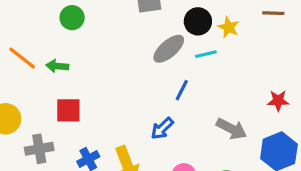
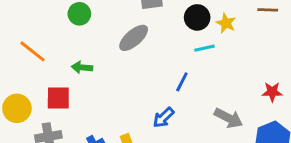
gray ellipse: (169, 49) -> (134, 38), moved
green arrow: (57, 66) -> (82, 67), moved
red square: (68, 110) -> (58, 98), moved

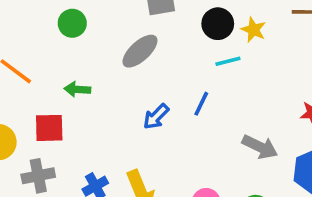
blue arrow: (163, 118) -> (156, 117), moved

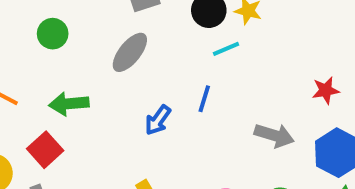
green arrow: (77, 89) -> (69, 104), size x1.4
red square: (49, 128) -> (45, 150), turned -32

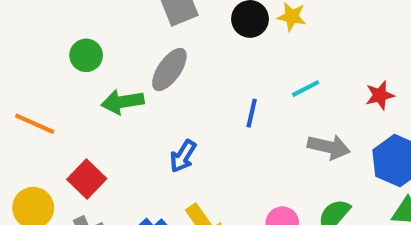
cyan line: (226, 49) -> (306, 89), moved
green arrow: (69, 104) -> (123, 102), moved
blue arrow: (158, 120) -> (183, 156), moved

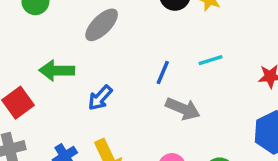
green arrow: (123, 102) -> (57, 70), moved
gray arrow: (329, 147) -> (183, 109), moved

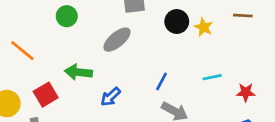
cyan line: (210, 60) -> (212, 77), moved

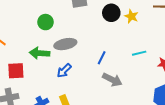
green circle: (67, 16) -> (45, 22), moved
gray ellipse: (117, 40) -> (65, 44), moved, turned 30
red square: (46, 95) -> (16, 71), turned 30

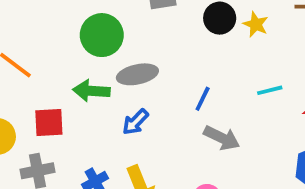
green circle: (45, 22) -> (102, 35), size x1.5

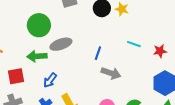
cyan line: (270, 90) -> (134, 44), turned 40
blue arrow: (135, 122) -> (50, 80), moved

